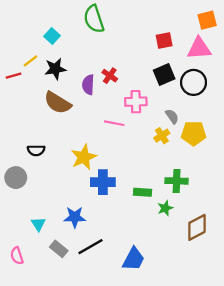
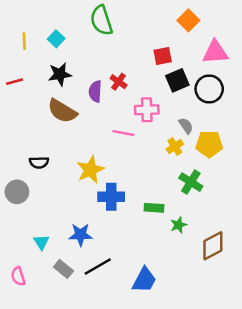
orange square: (207, 20) -> (188, 20), moved, turned -30
red square: (164, 41) -> (163, 56), moved
yellow line: (30, 61) -> (24, 41), moved, turned -56
green cross: (177, 181) -> (191, 182), moved, turned 30

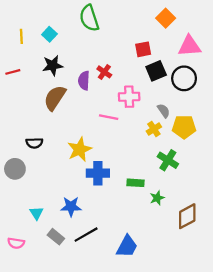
brown semicircle: (62, 111) -> (55, 98), turned 92
pink semicircle: (18, 276) -> (16, 243), turned -63

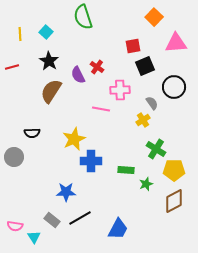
black star: (53, 65) -> (49, 61), turned -30
black circle: (184, 78) -> (174, 87), moved
purple semicircle: (84, 81) -> (78, 75), turned -30
yellow pentagon: (184, 127) -> (174, 170), moved
cyan triangle: (37, 213) -> (34, 237), moved

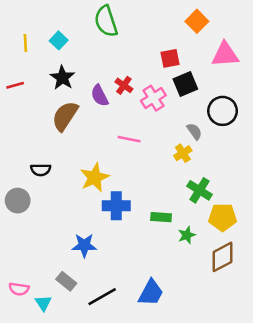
pink cross: (120, 90) -> (153, 98), moved, turned -30
black line: (80, 218) -> (102, 297), moved

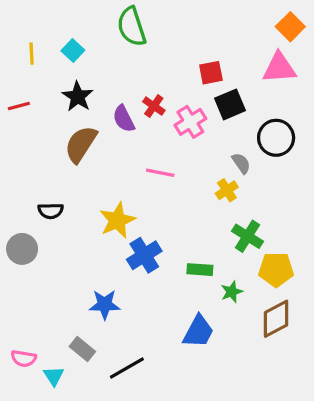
orange square: (197, 21) -> (290, 27), moved
blue cross: (116, 206) -> (144, 255), turned -32
blue trapezoid: (151, 293) -> (198, 331), moved

